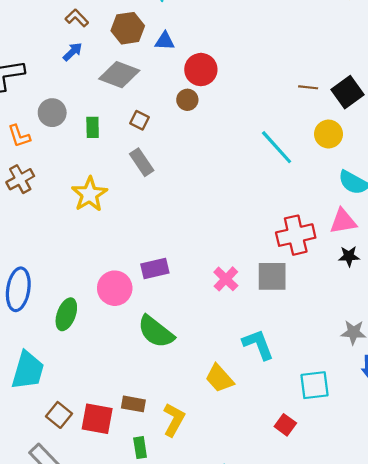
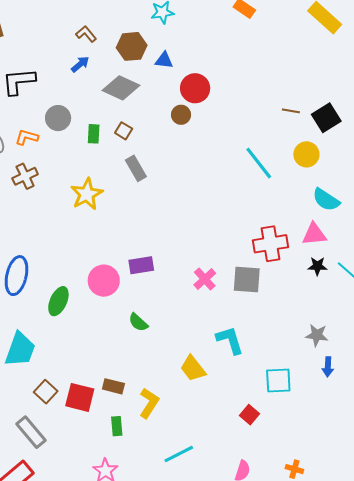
brown square: (140, 120) -> (124, 131), moved
orange L-shape: (19, 136) -> (27, 137), turned 120
green semicircle: (156, 332) -> (138, 322), size x0.6

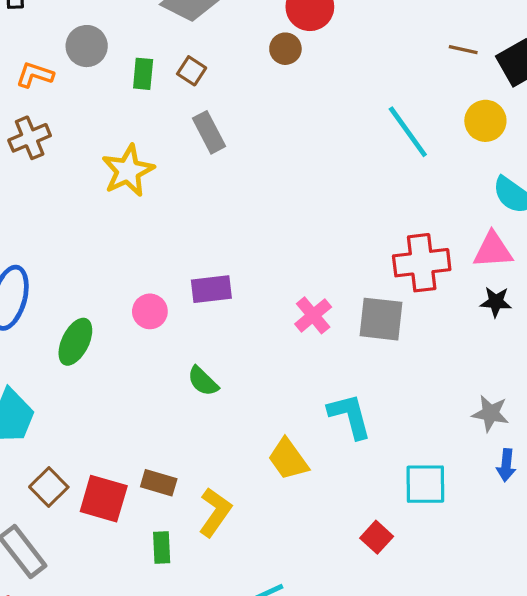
pink circle: (104, 281) -> (150, 311), size x0.7

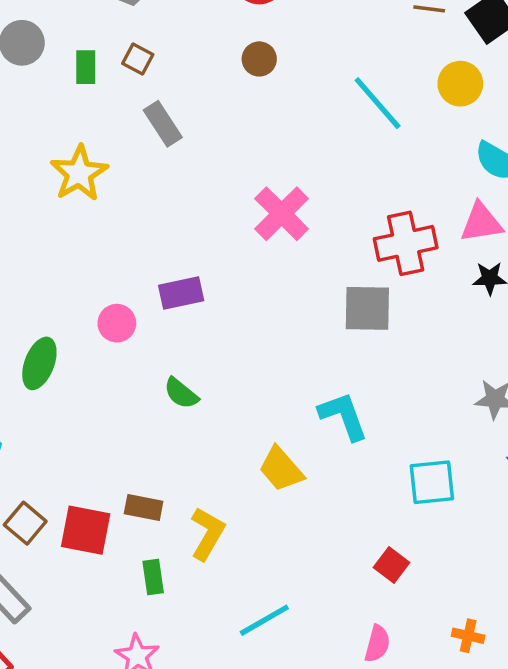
brown circle: (285, 49) -> (259, 59), moved
pink cross: (313, 315) -> (282, 214), moved, size x1.4
red square: (377, 537) -> (392, 565), moved

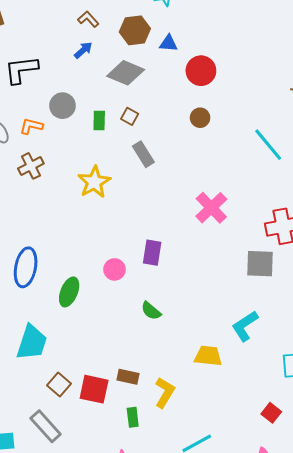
purple rectangle: (181, 293) -> (152, 253), turned -70
cyan L-shape: (343, 416) -> (245, 326), turned -104
yellow trapezoid: (281, 469) -> (208, 356), turned 136

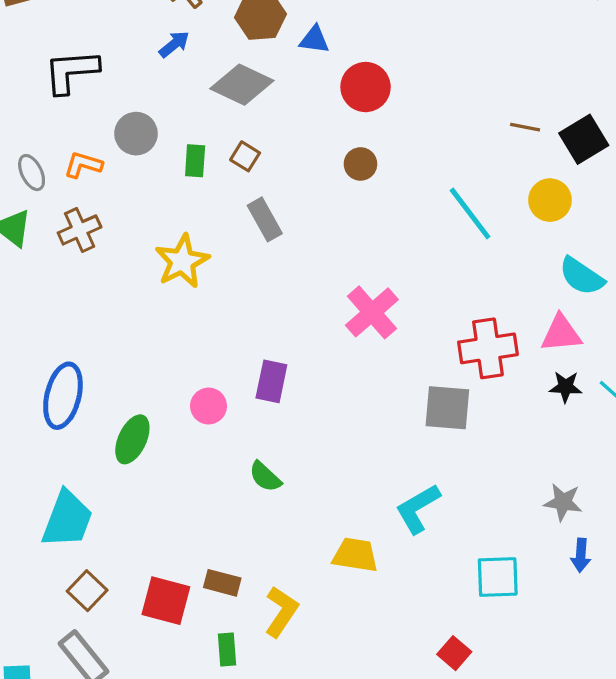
brown square: (59, 384) -> (87, 591), moved

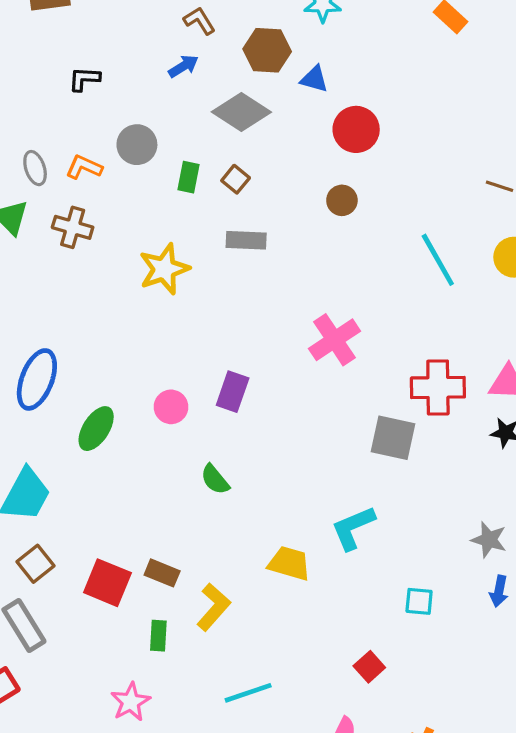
black L-shape: (71, 71) -> (84, 79), size x0.6
gray rectangle: (265, 219) -> (246, 240), turned -66
brown cross: (80, 230) -> (73, 227), turned 33
cyan square: (498, 577) -> (419, 601), size x0.7

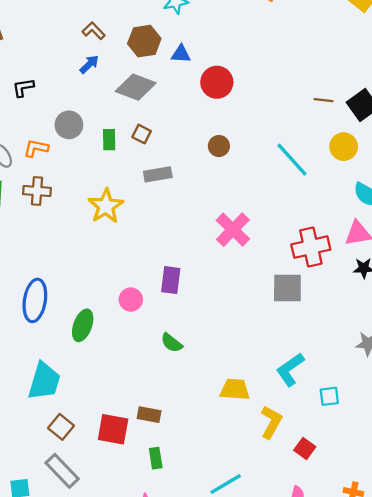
brown circle: (342, 200) -> (219, 146), moved
cyan L-shape: (353, 528) -> (290, 369), moved
yellow L-shape: (214, 607) -> (271, 422), moved

